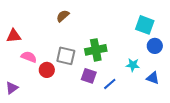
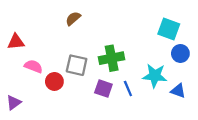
cyan star: (133, 65) -> (155, 76), size x1.5
blue line: (110, 84) -> (128, 88), moved, turned -72

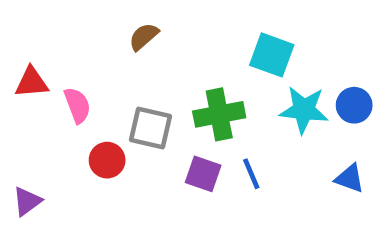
cyan square: (169, 29) -> (272, 55), moved
pink semicircle: (33, 66) -> (77, 105), moved, turned 48
cyan star: (155, 76) -> (304, 110), moved

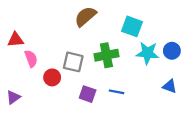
brown semicircle: (144, 37) -> (85, 16), moved, size x1.5
pink semicircle: (77, 105) -> (31, 59), moved
purple square: (203, 174) -> (88, 94), moved
blue line: (251, 174) -> (116, 92), moved, turned -56

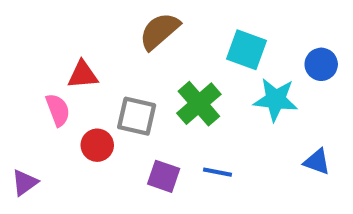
red triangle: (16, 40) -> (83, 75), moved
blue circle: (172, 51) -> (321, 64), moved
green cross: (106, 55) -> (199, 104), turned -30

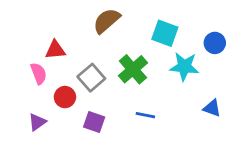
gray square: (137, 116) -> (91, 78), turned 36
purple square: (164, 176) -> (94, 122), moved
purple triangle: (25, 183) -> (37, 122), moved

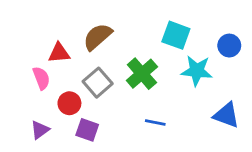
brown semicircle: (107, 21) -> (98, 37), moved
blue triangle: (212, 108) -> (226, 115), size x1.4
purple square: (94, 122) -> (87, 130), moved

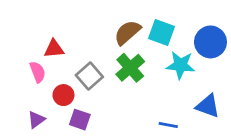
brown semicircle: (98, 37) -> (127, 32), moved
blue circle: (229, 46) -> (210, 42), size x1.5
blue line: (155, 122) -> (168, 125), moved

